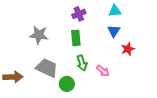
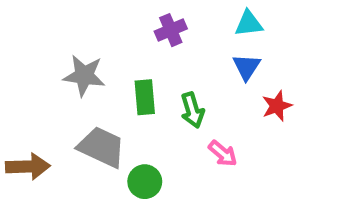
green rectangle: (76, 38) -> (145, 97), moved
green arrow: (82, 63) -> (192, 110), moved

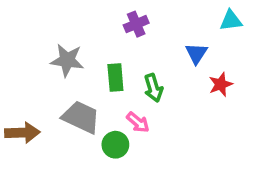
cyan triangle: (249, 24) -> (231, 21), moved
pink arrow: (223, 153) -> (138, 122), moved

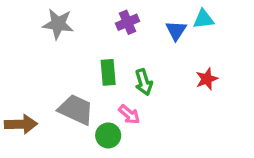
cyan triangle: (231, 21) -> (204, 19), moved
blue triangle: (196, 53) -> (176, 30), moved
gray star: (67, 60) -> (58, 24), moved

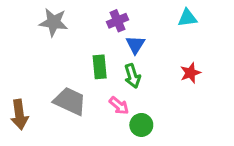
blue triangle: (176, 30) -> (135, 45), moved
brown arrow: (21, 124) -> (19, 115), turned 84
green circle: (108, 135) -> (141, 125), moved

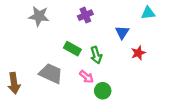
cyan triangle: (187, 18) -> (148, 13), moved
blue triangle: (135, 45) -> (122, 32), moved
green rectangle: (100, 67) -> (72, 49), turned -56

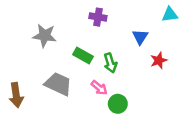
purple cross: (85, 15) -> (98, 17), turned 32
gray star: (39, 16) -> (45, 36), moved

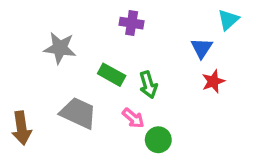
cyan triangle: (170, 15) -> (228, 20), turned -35
blue triangle: (140, 37) -> (202, 48), moved

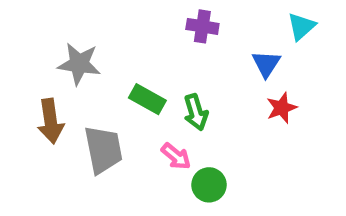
purple cross: (132, 23) -> (202, 26), moved
gray trapezoid: (78, 113) -> (103, 150), turned 54
brown arrow: (22, 128) -> (51, 121), moved

